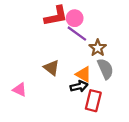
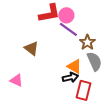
brown triangle: (52, 68) -> (31, 48), moved

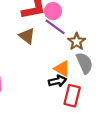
brown triangle: (31, 48) -> (27, 36), moved

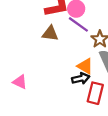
brown triangle: (27, 36) -> (50, 33), turned -30

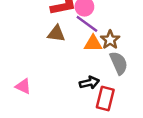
orange triangle: (85, 66) -> (93, 43), moved, turned -30

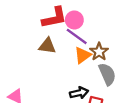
orange triangle: (93, 43) -> (83, 55), turned -36

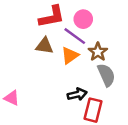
pink circle: (74, 20) -> (83, 19), moved
orange triangle: (83, 55) -> (70, 56), moved

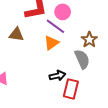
brown triangle: (44, 46) -> (16, 35), moved
brown star: (98, 52) -> (89, 40), moved

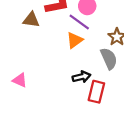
brown triangle: (16, 35) -> (31, 20), moved

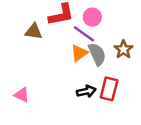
gray semicircle: (109, 59) -> (97, 54), moved
red rectangle: (96, 92) -> (109, 89), moved

